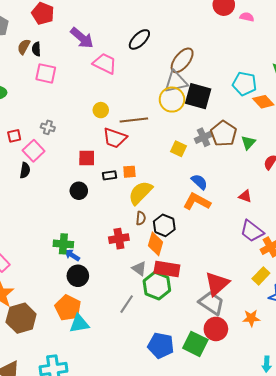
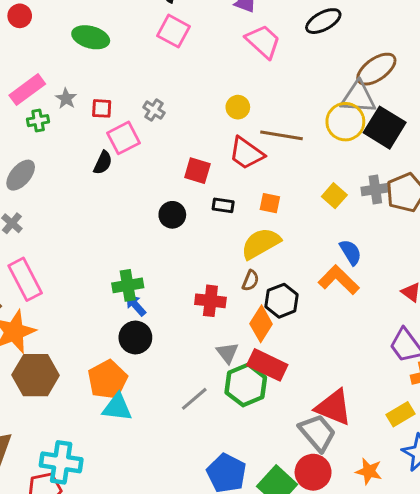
orange square: (129, 172) -> (270, 203), moved
green cross: (63, 244) -> (128, 285), turned -30
red triangle: (217, 284) -> (334, 407), turned 48

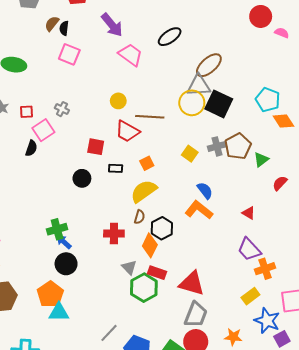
orange square: (270, 203) -> (147, 163), turned -32
red rectangle: (267, 365) -> (157, 273), size x0.7
gray line: (194, 399) -> (109, 333), moved
red triangle: (334, 407) -> (192, 283), moved
gray trapezoid: (317, 433) -> (196, 315), turned 68

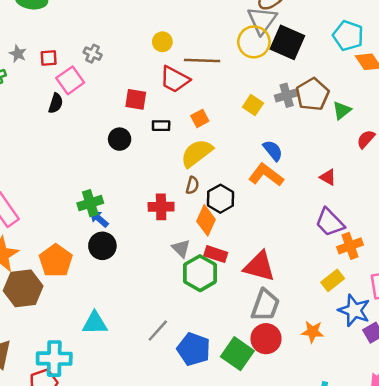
gray triangle: (199, 86) -> (262, 20), turned -50
orange pentagon: (50, 294) -> (56, 261), moved
cyan triangle: (59, 312) -> (95, 323), moved

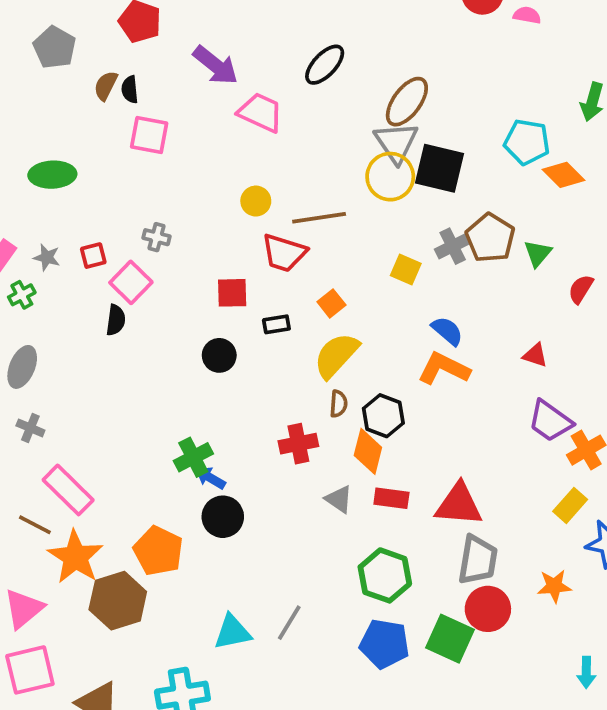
green hexagon: (200, 273) -> (385, 575), moved
gray line: (158, 331) -> (289, 623), moved

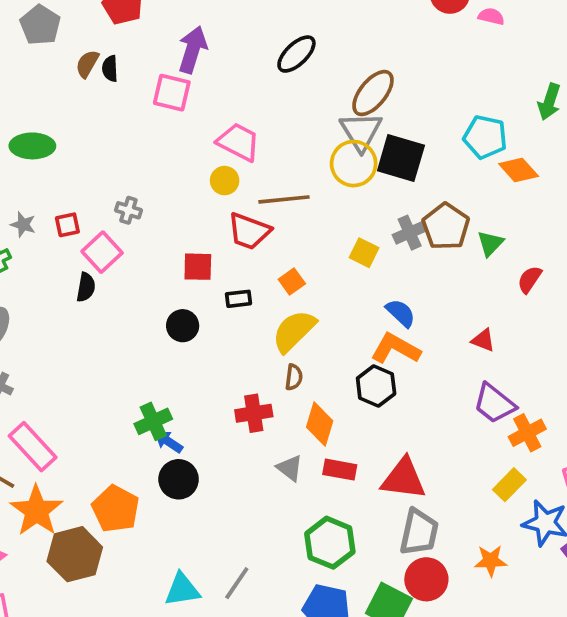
purple arrow: (216, 65) -> (193, 50), turned -114
pink trapezoid: (260, 112) -> (239, 142), moved
pink square: (149, 135) -> (172, 93), moved
black hexagon: (383, 416) -> (376, 386), moved

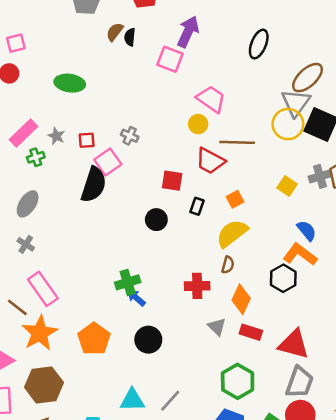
black ellipse: (296, 54) -> (259, 44), turned -32
black semicircle: (86, 287) -> (94, 185), size x1.8
black rectangle: (238, 299) -> (197, 206), turned -72
black circle: (179, 479) -> (148, 340), moved
brown hexagon: (75, 554) -> (44, 385), moved

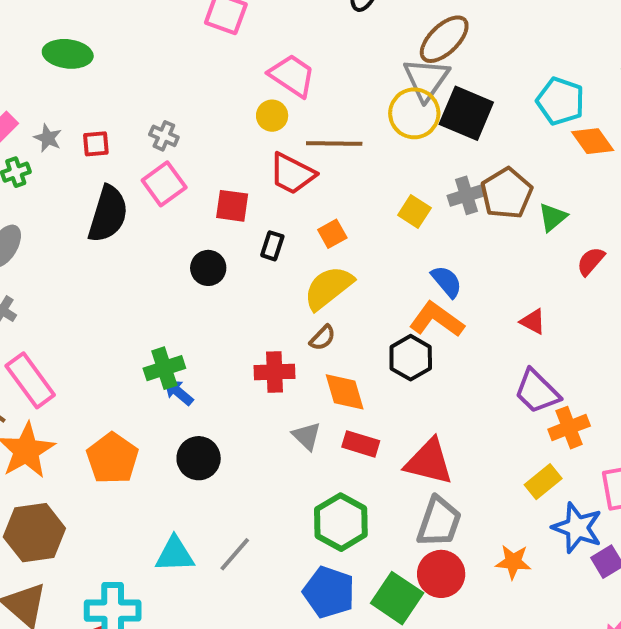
pink square: (108, 162) -> (164, 184), moved
brown semicircle: (228, 265) -> (323, 338), turned 30
orange diamond: (241, 299) -> (345, 392), turned -40

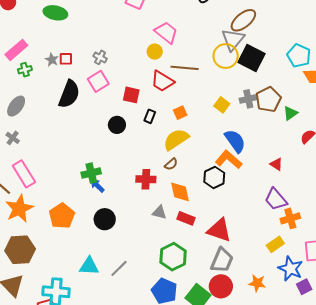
gray star: (48, 138) -> (52, 60), moved
blue semicircle: (447, 282) -> (235, 141), size x1.4
gray triangle: (307, 436) -> (159, 212), turned -35

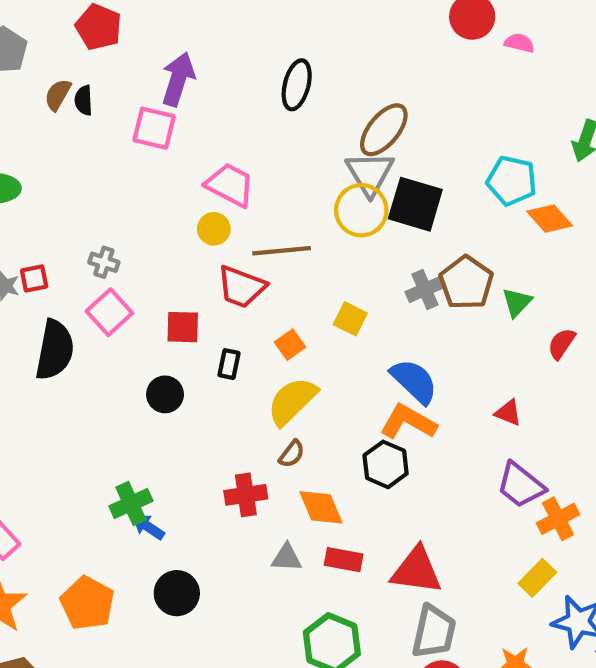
yellow square: (222, 105) -> (350, 319), moved

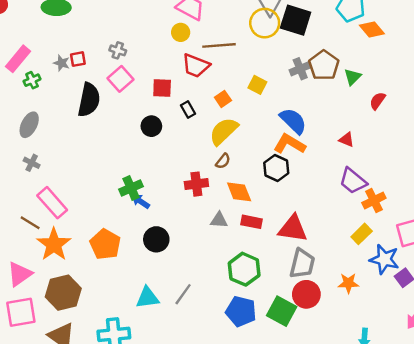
black rectangle: (229, 364) -> (188, 109), turned -42

